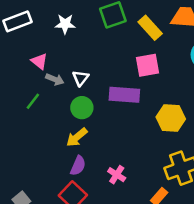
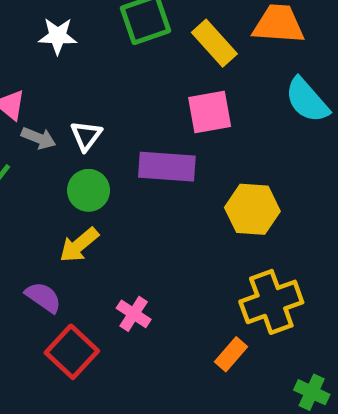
purple semicircle: (78, 166) -> (43, 297), moved, turned -78
pink cross: (117, 175) -> (134, 314), moved

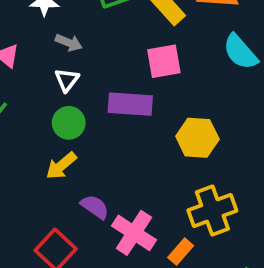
gray arrow: (39, 138) -> (69, 43), moved
purple semicircle: (43, 297) -> (95, 207), moved
pink cross: (134, 314) -> (134, 233), moved, size x1.6

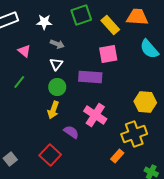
yellow hexagon: (197, 138) -> (145, 102), moved
yellow arrow: (61, 166) -> (53, 110), turned -30
pink cross: (134, 233) -> (95, 115), moved

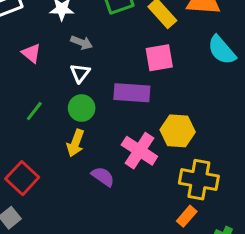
green line: (19, 82) -> (34, 111), moved
yellow hexagon: (145, 102) -> (178, 131), moved
yellow cross: (134, 134) -> (199, 180), turned 30
red square: (50, 155) -> (22, 178), moved
orange rectangle: (117, 156) -> (187, 216), moved

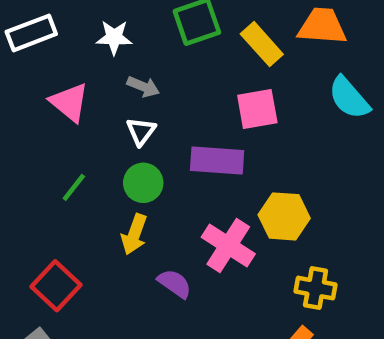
pink triangle: (31, 53) -> (69, 102), size x1.4
yellow cross: (199, 180) -> (316, 288), size x0.7

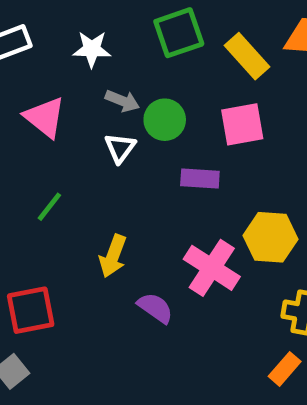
purple rectangle: (217, 160) -> (200, 178), size x0.7
green circle: (143, 183) -> (165, 120), moved
red square: (56, 286) -> (31, 310), turned 36

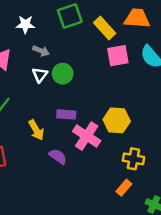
green circle: (165, 120) -> (63, 74), moved
pink square: (242, 124) -> (118, 56), moved
purple rectangle: (200, 178) -> (66, 114), moved
yellow arrow: (113, 256) -> (36, 130), turned -50

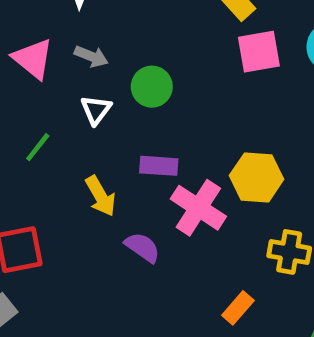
gray arrow: (41, 51) -> (91, 56), moved
white triangle: (40, 75) -> (96, 110), moved
orange rectangle: (124, 188) -> (238, 308), moved

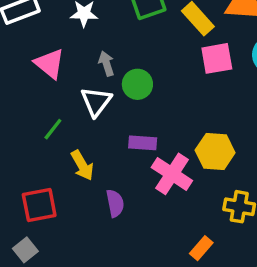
gray arrow: (91, 56) -> (106, 64), moved, turned -130
white triangle: (96, 110) -> (96, 102), size x1.4
yellow arrow: (101, 196) -> (82, 165), moved
purple semicircle: (142, 247) -> (115, 203), moved, turned 44

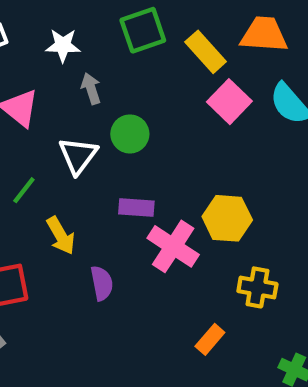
pink square: (217, 58) -> (229, 102), turned -36
gray arrow: (106, 64) -> (91, 89), moved

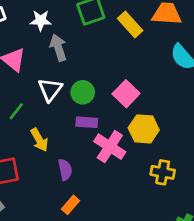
gray arrow: (91, 89) -> (58, 48), size x1.4
pink square: (229, 102) -> (126, 94), moved
green circle: (130, 134) -> (83, 92), moved
orange rectangle: (210, 339) -> (70, 205), moved

